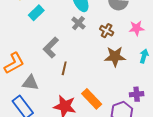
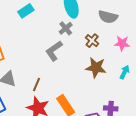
gray L-shape: (51, 48) -> (54, 51), moved
brown line: (64, 68) -> (37, 84), moved

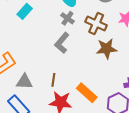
brown cross: (92, 41) -> (96, 24), size x1.5

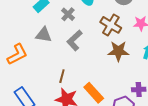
gray cross: (67, 18) -> (68, 14), moved
gray triangle: (24, 82) -> (44, 35), moved

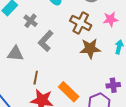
gray cross: (68, 14) -> (30, 21), moved
gray triangle: (44, 35) -> (15, 54), moved

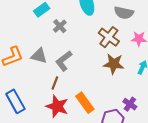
gray L-shape: (46, 41) -> (64, 61), moved
purple cross: (113, 85) -> (130, 104), turned 32

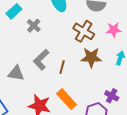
gray triangle: (39, 56) -> (16, 73), moved
brown line: (55, 83) -> (62, 67), moved

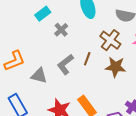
brown line: (62, 67) -> (87, 59), moved

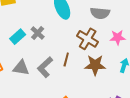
cyan rectangle: (43, 14) -> (18, 37), moved
gray triangle: (39, 76) -> (21, 68), moved

